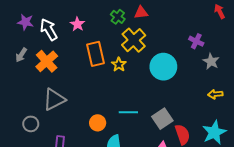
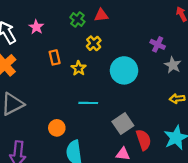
yellow cross: (134, 40) -> (94, 43), size x0.6
orange rectangle: (95, 54) -> (55, 57), size x0.6
cyan line: (128, 112) -> (88, 103), moved

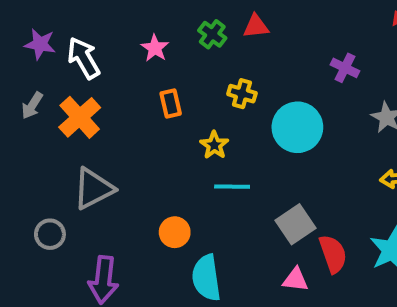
pink star: (36, 27) -> (155, 48), moved
yellow cross: (94, 43) -> (242, 94), moved, turned -32
purple cross: (158, 44) -> (345, 68), moved
yellow star: (79, 68) -> (214, 145), moved

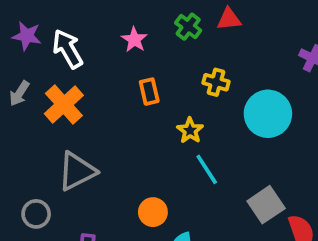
cyan line: (232, 187) -> (207, 169), turned 56

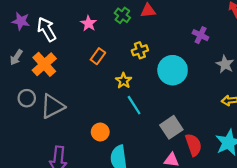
yellow cross: (216, 82) -> (140, 50), turned -35
orange rectangle: (149, 92) -> (98, 56), turned 49
gray circle: (36, 214) -> (27, 98), moved

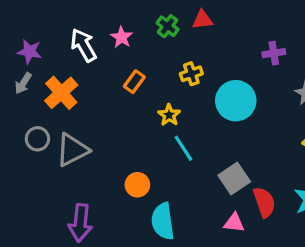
purple star: (21, 21) -> (30, 52), moved
white arrow: (47, 29) -> (83, 45), moved
purple cross: (201, 35) -> (274, 53), turned -35

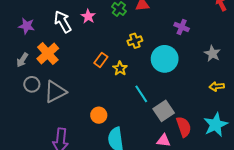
purple cross: (274, 53) -> (182, 27), moved, turned 32
orange rectangle: (134, 82) -> (101, 60), moved
gray arrow: (23, 83) -> (22, 60), moved
cyan line: (183, 148) -> (141, 94), moved

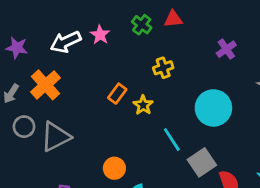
white arrow: (63, 22) -> (66, 42), turned -85
purple cross: (182, 27) -> (226, 49), turned 32
cyan circle: (165, 59) -> (213, 108), moved

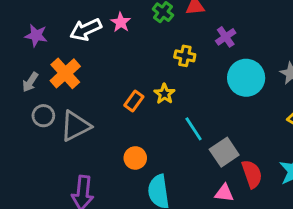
purple cross: (226, 49) -> (226, 37), moved
yellow cross: (163, 68) -> (185, 56), turned 30
orange rectangle: (117, 94) -> (134, 101), moved
cyan circle: (213, 108) -> (246, 78), moved

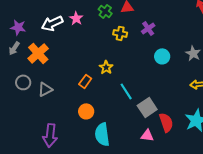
yellow cross: (185, 56) -> (120, 33), moved
cyan circle: (246, 78) -> (162, 56), size x0.6
gray arrow: (30, 82) -> (14, 48), moved
orange rectangle: (134, 101) -> (85, 81), moved
gray triangle: (75, 126) -> (45, 89), size x0.7

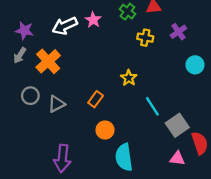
orange rectangle: (85, 81) -> (96, 99), moved

